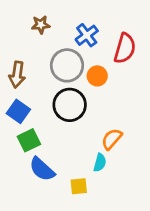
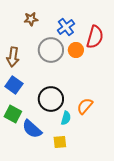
orange circle: (97, 76) -> (76, 50), moved
black circle: (70, 105) -> (51, 99), moved
green square: (29, 140) -> (13, 114), moved, turned -36
cyan semicircle: (100, 163) -> (66, 118), moved

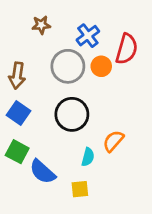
black circle: (51, 99) -> (72, 114), moved

